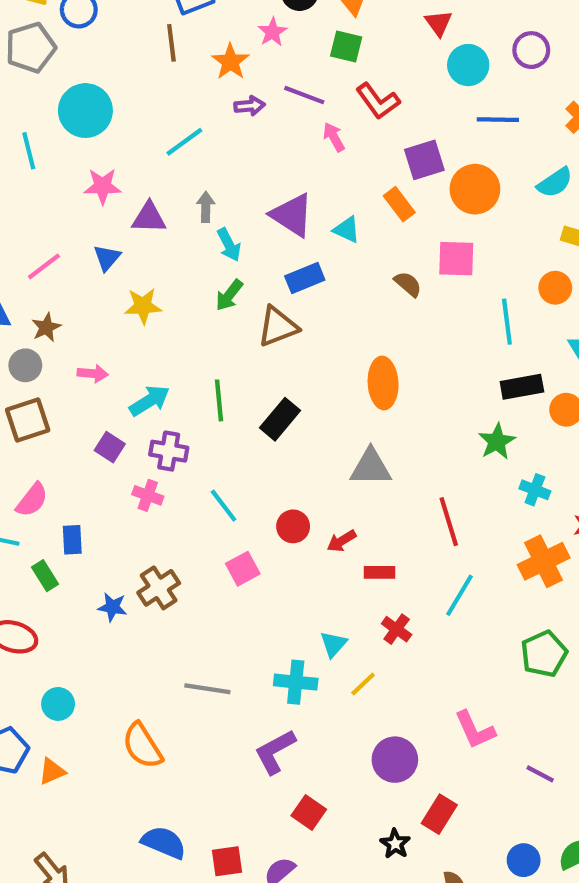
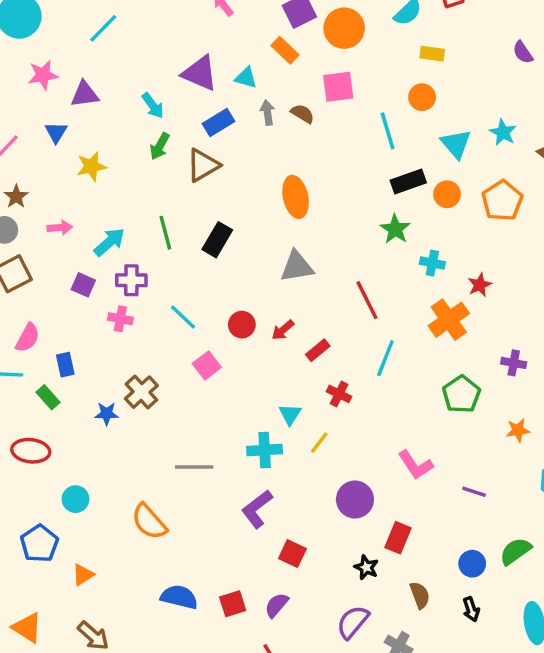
gray arrow: (206, 207) -> (267, 113), moved
red rectangle: (380, 572) -> (318, 350), turned -30
orange triangle: (52, 771) -> (83, 575), moved

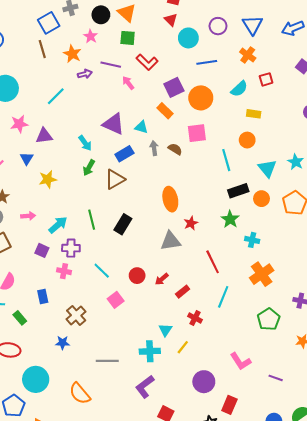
red star: (480, 285) -> (191, 223), moved
blue rectangle: (65, 365) -> (43, 296), moved
blue star: (107, 414) -> (63, 343), moved
cyan circle: (76, 499) -> (36, 379), size x1.6

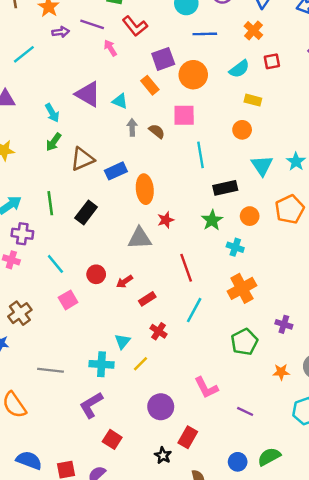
blue rectangle: (124, 154) -> (116, 171), moved
cyan line: (226, 160) -> (201, 155), moved
orange circle: (261, 199) -> (250, 216), moved

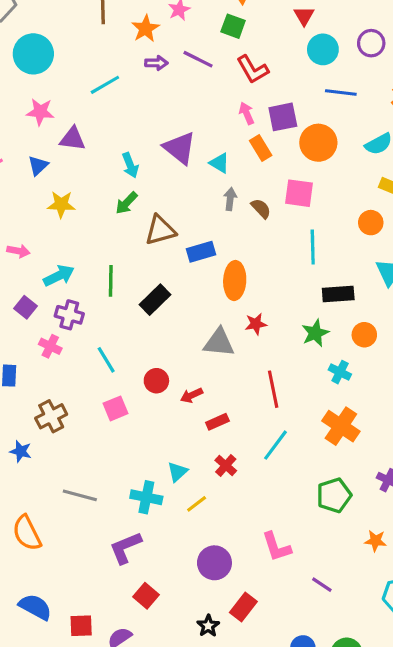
pink arrow: (110, 48) -> (247, 113), moved
orange cross: (242, 288) -> (341, 426), turned -36

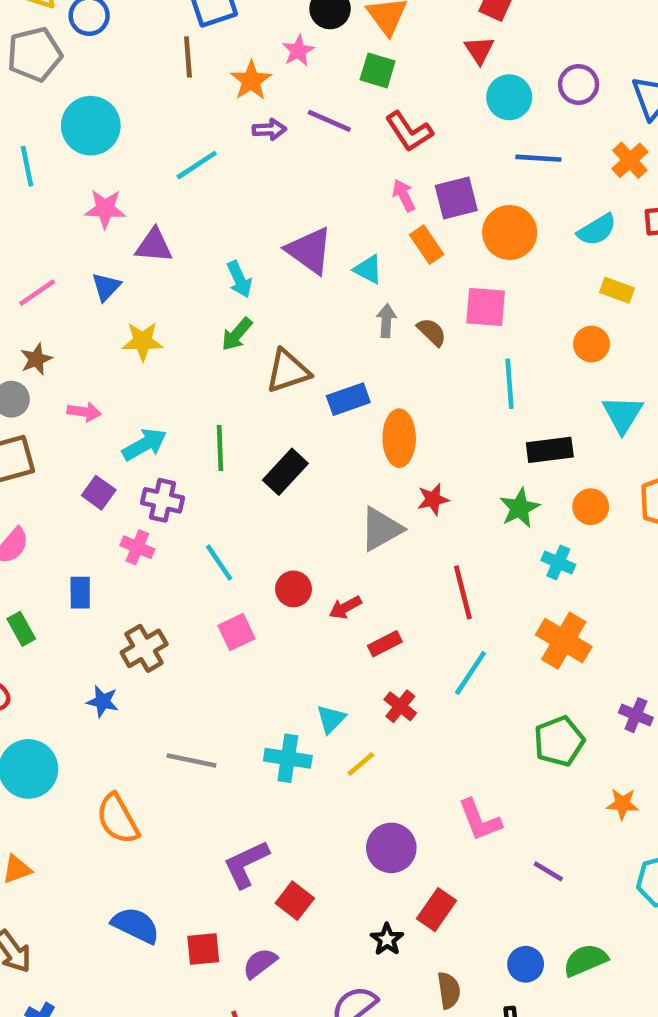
gray triangle: (219, 342) -> (381, 529), turned -32
purple L-shape: (125, 548) -> (246, 864), moved

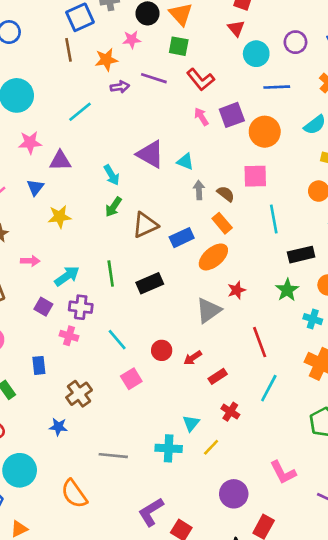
pink star: (298, 51) -> (132, 40), turned 30
orange star: (251, 81) -> (106, 60), turned 30
orange rectangle: (427, 245) -> (222, 223), moved
orange ellipse: (399, 438) -> (213, 257), turned 56
black rectangle: (285, 472) -> (150, 283), turned 30

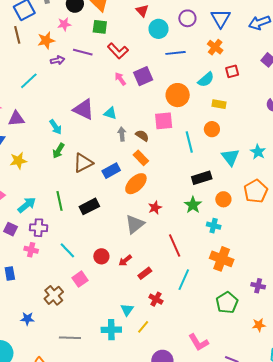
orange circle: (265, 132) -> (178, 95), moved
cyan line: (274, 219) -> (189, 142), moved
brown cross: (79, 394) -> (54, 295), moved

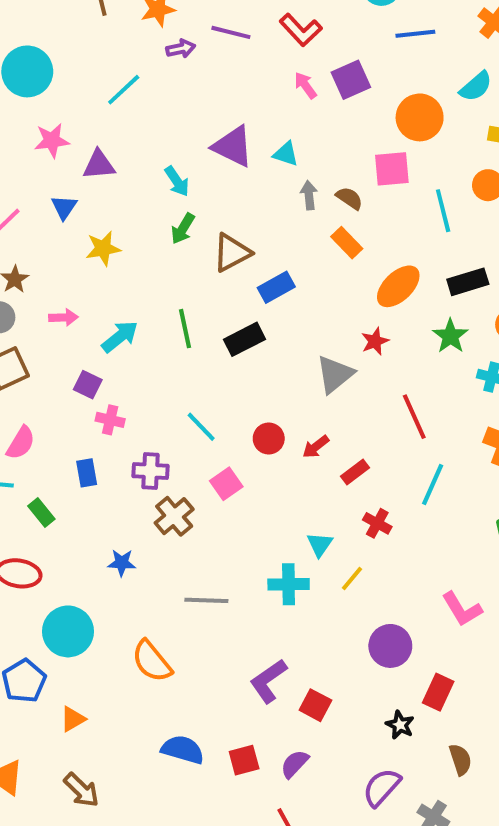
blue rectangle: (111, 171) -> (276, 287), moved
orange ellipse: (136, 184) -> (398, 286), moved
purple cross: (39, 228) -> (150, 471), moved
pink cross: (31, 250) -> (110, 420), moved

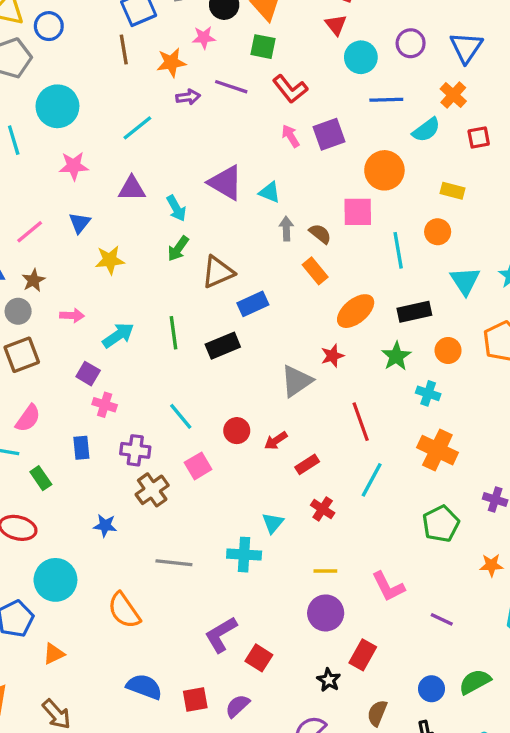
cyan semicircle: (476, 86) -> (426, 130), moved
purple triangle: (99, 165) -> (132, 189), moved
yellow line: (352, 579) -> (325, 571), moved, turned 45
brown semicircle: (460, 760) -> (377, 713), turned -144

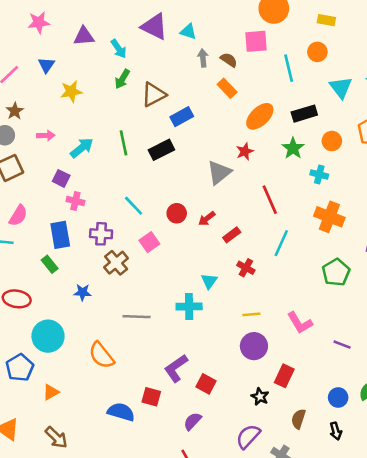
blue rectangle: (81, 448) -> (60, 235), size x1.5
green rectangle: (41, 478) -> (50, 264), moved
red square: (195, 699) -> (151, 397), moved, turned 30

